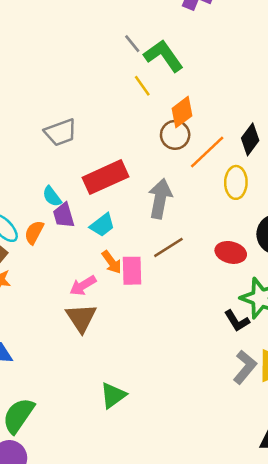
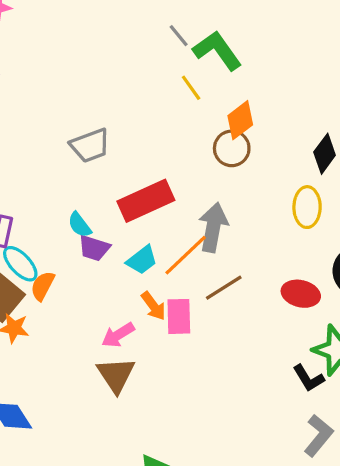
orange line: (207, 152) -> (186, 255), moved
purple trapezoid: (64, 215) -> (94, 248), turned -56
orange semicircle: (34, 232) -> (43, 286), moved

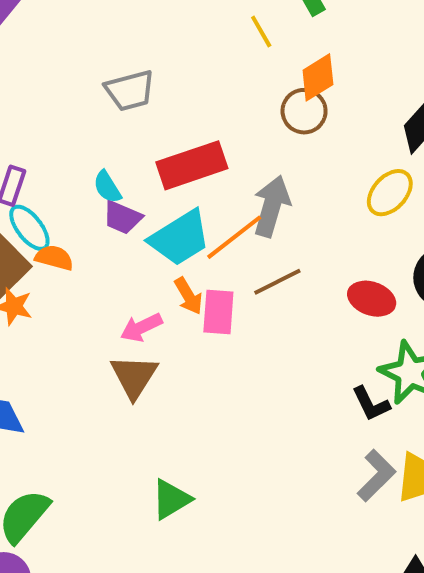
yellow ellipse: (307, 207) -> (390, 193), turned 36
cyan trapezoid: (142, 260) -> (180, 238), size x1.6
orange semicircle: (43, 286) -> (54, 258), turned 72

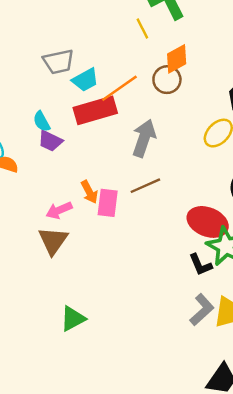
orange line: (234, 237) -> (119, 88), moved
cyan trapezoid: (180, 238) -> (85, 80), moved, size x0.7
red ellipse: (372, 299) -> (208, 222), moved, size x1.4

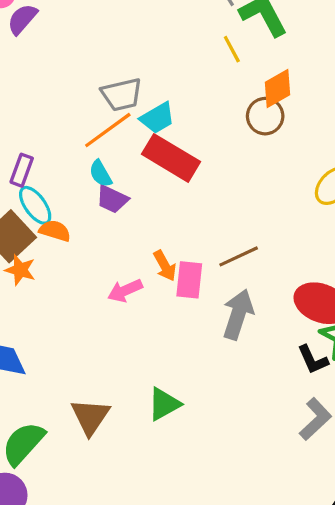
orange line: (119, 88) -> (108, 130), moved
red rectangle: (95, 110) -> (171, 158), turned 48
gray arrow: (144, 138) -> (238, 314), moved
brown triangle: (53, 241) -> (90, 417), moved
green triangle: (73, 319) -> (164, 404), moved

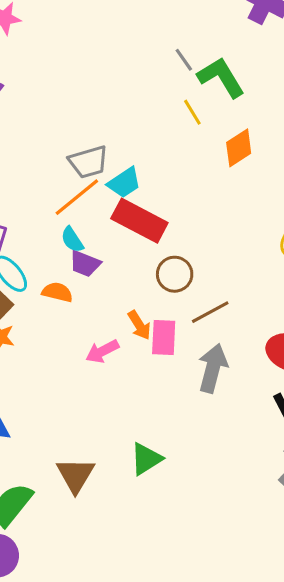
brown circle: (265, 116) -> (175, 274), moved
orange semicircle: (55, 231) -> (57, 292), moved

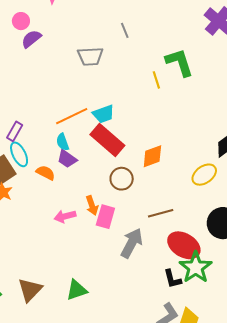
gray line: (184, 60) -> (125, 30), moved
orange diamond: (239, 148) -> (152, 156), moved
gray trapezoid: (88, 162) -> (90, 56), moved
brown line: (210, 312) -> (161, 213), moved

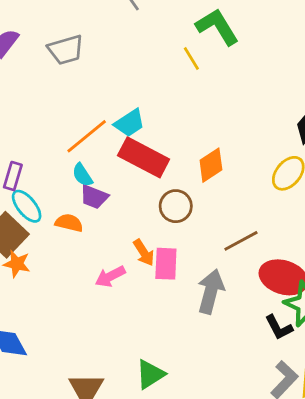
gray trapezoid: (90, 56) -> (66, 50), moved

